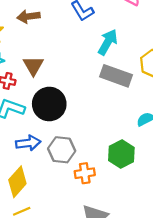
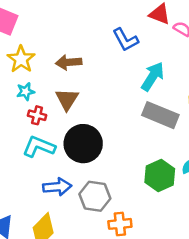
brown arrow: (28, 16) -> (69, 62), moved
green hexagon: (121, 154) -> (160, 175), moved

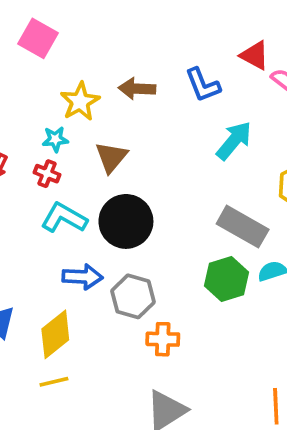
yellow star: (21, 59) -> (80, 102), moved
brown arrow: (69, 62) -> (137, 89), moved
red cross: (37, 115) -> (47, 174), moved
gray rectangle: (160, 115) -> (243, 227), moved

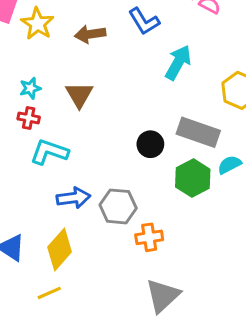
yellow star: (80, 102) -> (37, 24), moved
black circle: (126, 221) -> (150, 144), moved, size x0.6
yellow line: (54, 382) -> (49, 293), moved

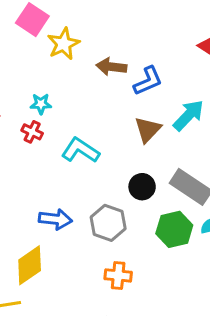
blue L-shape: (144, 21) -> (148, 81), moved, turned -96
brown triangle: (79, 95) -> (148, 130), moved
cyan L-shape: (49, 152) -> (80, 150), moved
gray hexagon: (118, 206) -> (108, 223), moved

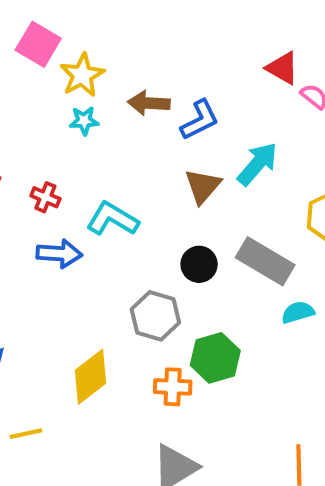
cyan star: (41, 104) -> (84, 121), moved
blue arrow: (55, 219) -> (59, 254), moved
green hexagon: (174, 229) -> (215, 358), moved
yellow diamond: (30, 265) -> (91, 377), moved

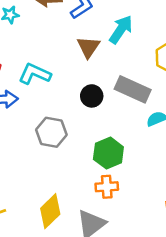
gray hexagon: (155, 316) -> (51, 132), moved
yellow diamond: (91, 377) -> (50, 211), moved
orange cross: (173, 387) -> (107, 187), moved

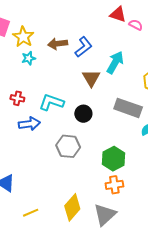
black circle: (92, 96) -> (83, 114), moved

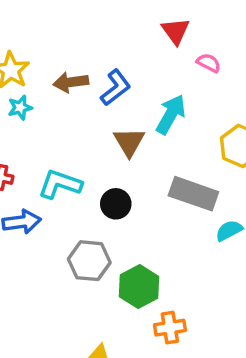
red triangle: (118, 14) -> (176, 31), turned 36
pink semicircle: (136, 25) -> (209, 63), moved
green hexagon: (113, 159) -> (139, 287), moved

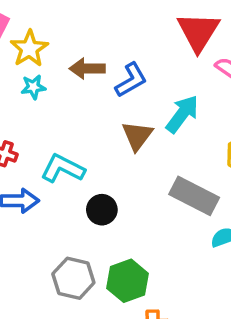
red triangle: (176, 31) -> (198, 32), size x1.5
black circle: (116, 204) -> (102, 210), moved
gray hexagon: (89, 261) -> (73, 278), moved

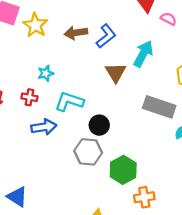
cyan star: (33, 87) -> (46, 73), moved
gray hexagon: (73, 278) -> (88, 152), moved

